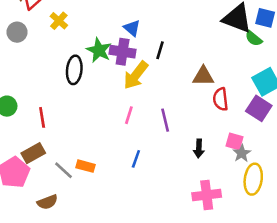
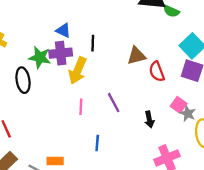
pink square: (235, 141) -> (179, 105), turned 35

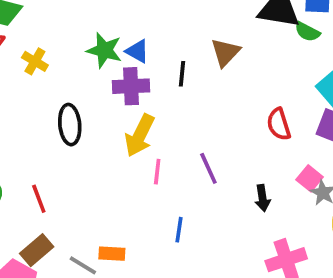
brown triangle: (136, 56) -> (225, 52), moved, turned -36
green star: (40, 57) -> (104, 50), moved
yellow arrow: (78, 70) -> (140, 135), moved

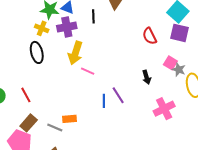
yellow cross: (35, 61) -> (42, 28), moved
purple line: (208, 168) -> (118, 95), moved
pink line: (157, 172) -> (88, 71), turned -64

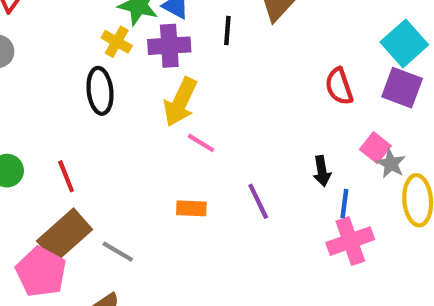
blue line: (104, 101) -> (344, 204), moved
orange rectangle: (69, 119) -> (191, 208), moved
brown rectangle: (29, 123) -> (65, 235), size x1.4

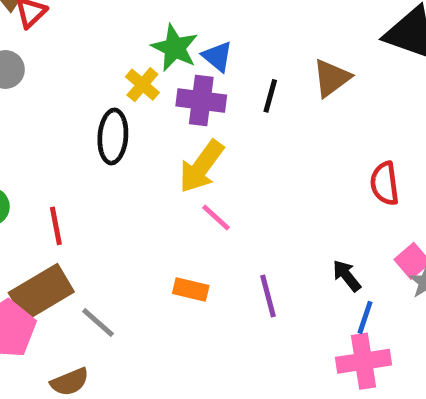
black arrow: (322, 171) -> (347, 276), turned 140

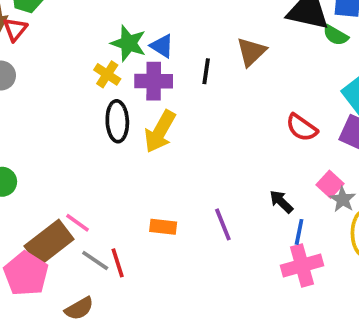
black ellipse: (113, 136) -> (117, 121), moved
red semicircle: (385, 183) -> (302, 128), turned -40
pink line: (216, 217) -> (78, 223), moved
red line: (56, 226) -> (118, 263), moved

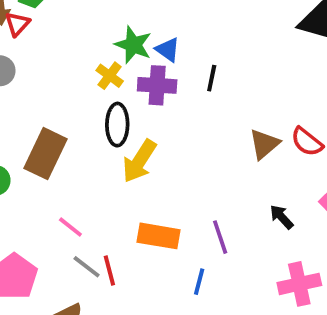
brown triangle: (251, 52) -> (264, 144), moved
yellow arrow: (160, 132) -> (139, 161), moved
orange rectangle: (163, 227) -> (158, 236), size x1.5
blue line: (299, 232) -> (199, 282), moved
brown rectangle: (49, 243) -> (45, 154), moved, turned -30

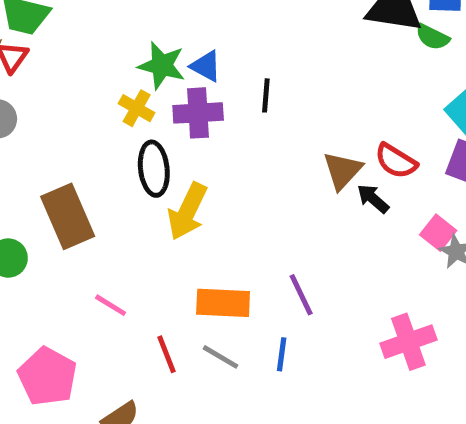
brown rectangle: (45, 154) -> (68, 216), turned -42
black arrow: (282, 217) -> (373, 199), moved
gray line: (87, 267) -> (220, 357), moved

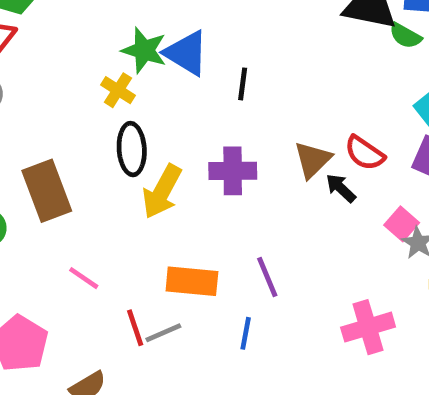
blue triangle: (206, 66) -> (186, 53), size x1.5
purple cross: (198, 113) -> (233, 171), moved
gray line: (220, 357) -> (163, 333), moved, turned -57

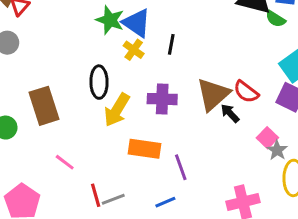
yellow cross: (118, 90) -> (134, 50), moved
brown triangle: (313, 160) -> (213, 94), size x1.4
orange rectangle: (192, 281) -> (144, 149), moved
blue line: (246, 333) -> (165, 202), turned 54

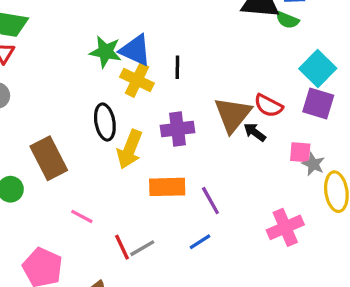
yellow cross: (134, 50) -> (137, 80), size x1.4
pink square: (267, 138) -> (300, 152), turned -30

